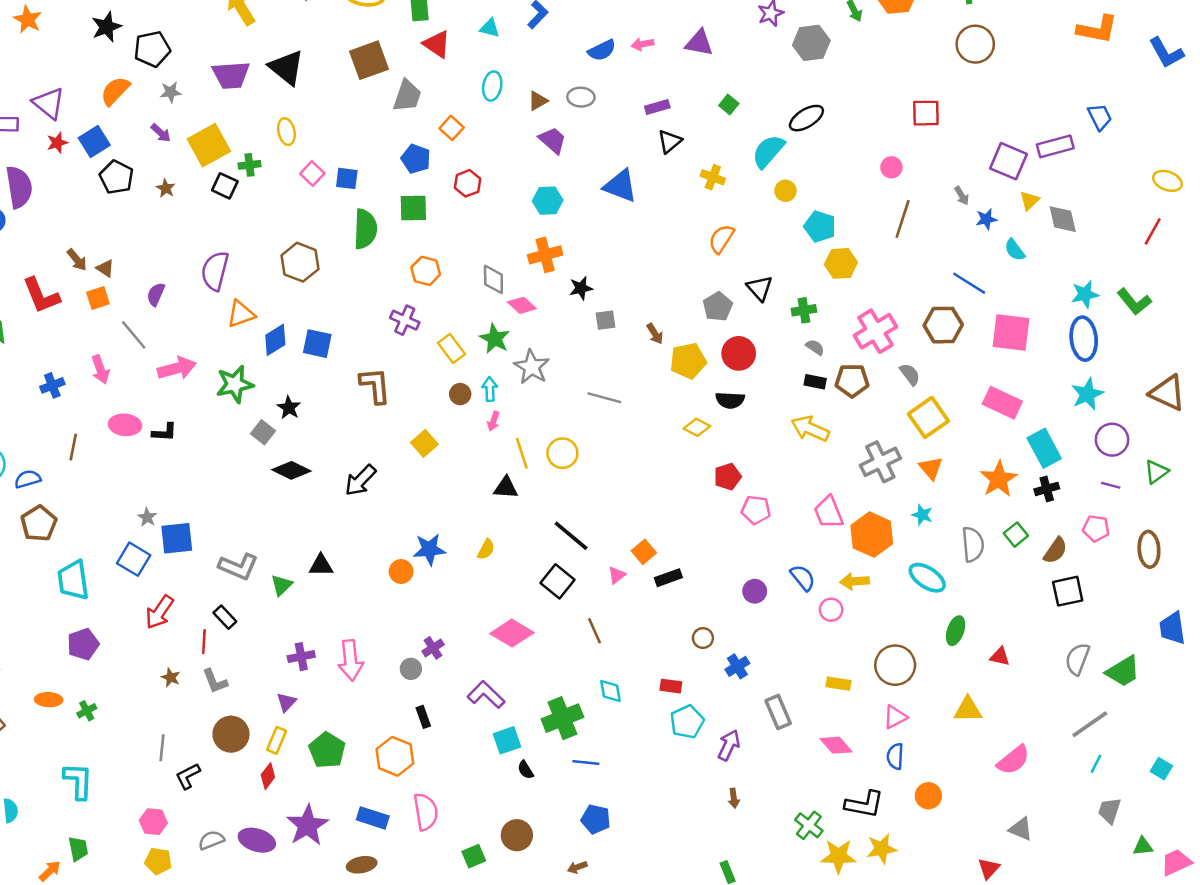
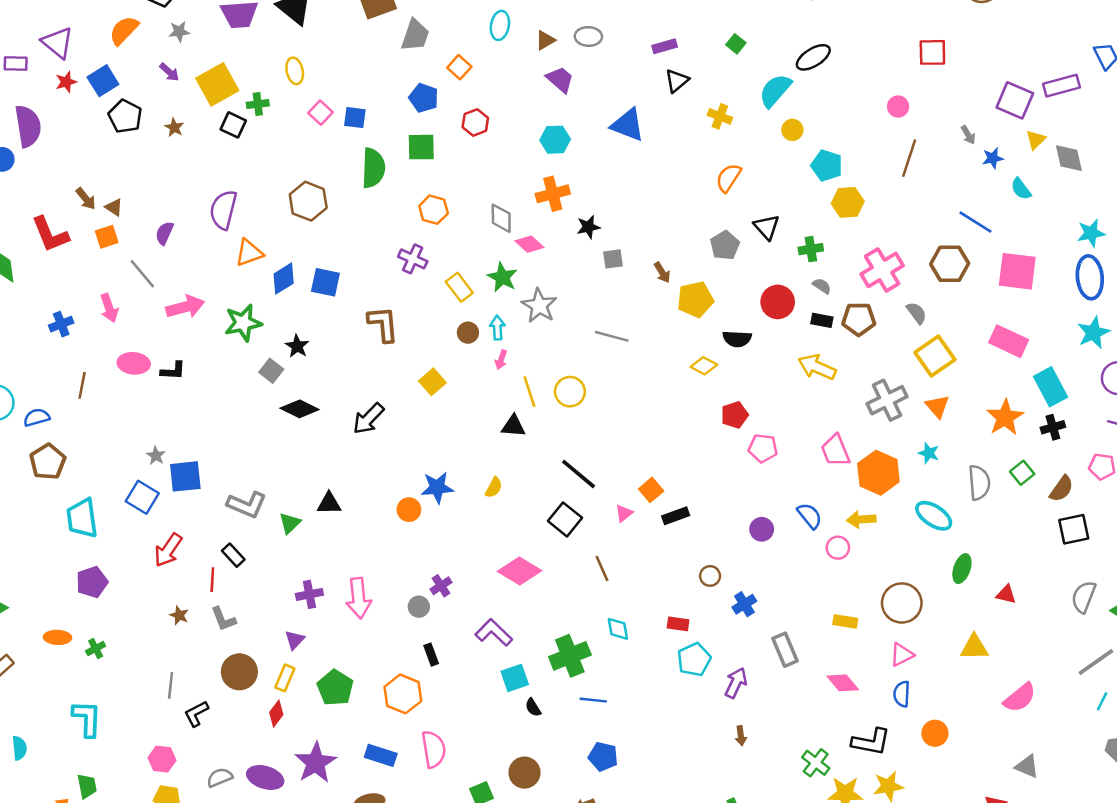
red circle: (739, 353) -> (778, 302), moved

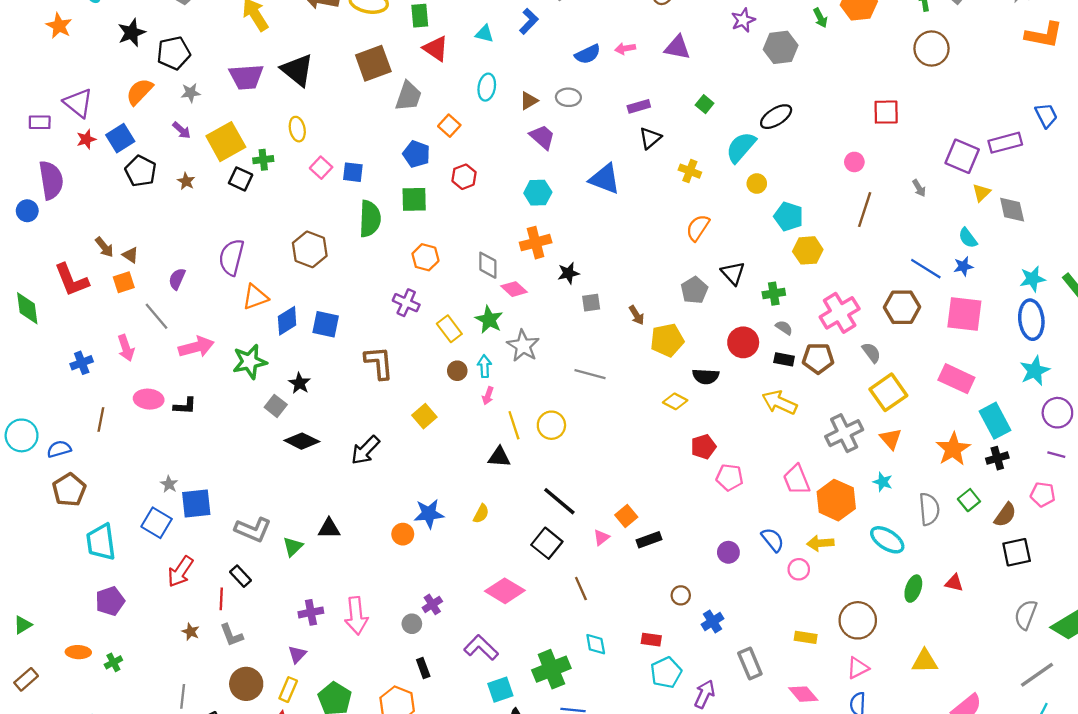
blue star: (993, 158) -> (963, 266), moved
red triangle: (1006, 594) -> (954, 583), moved

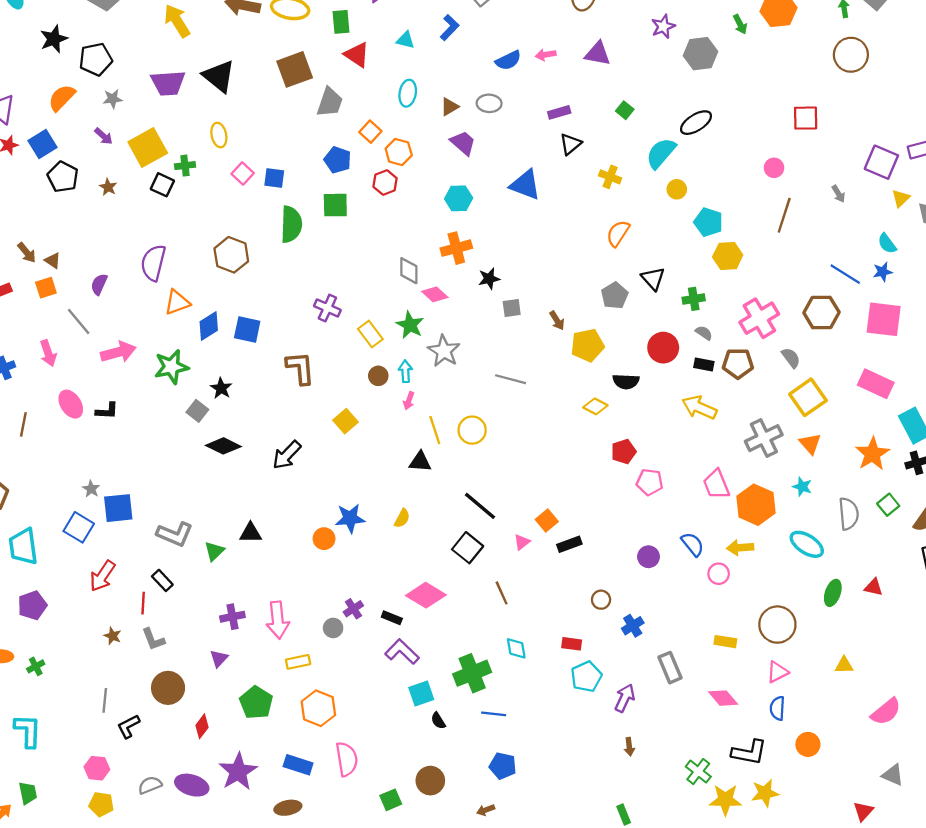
orange hexagon: (425, 257) -> (399, 152), moved
pink ellipse: (149, 399) -> (71, 404), turned 52
yellow triangle: (925, 661) -> (844, 665), size x0.7
black rectangle: (423, 668) -> (392, 618), moved, turned -48
yellow rectangle: (288, 690) -> (298, 662), moved, turned 55

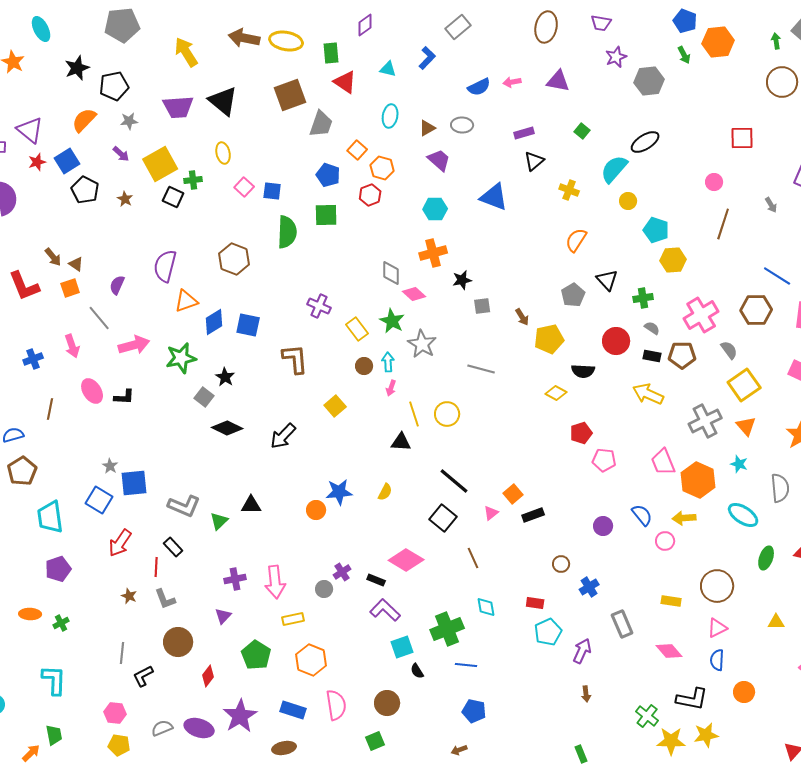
brown circle: (430, 781) -> (387, 703), moved

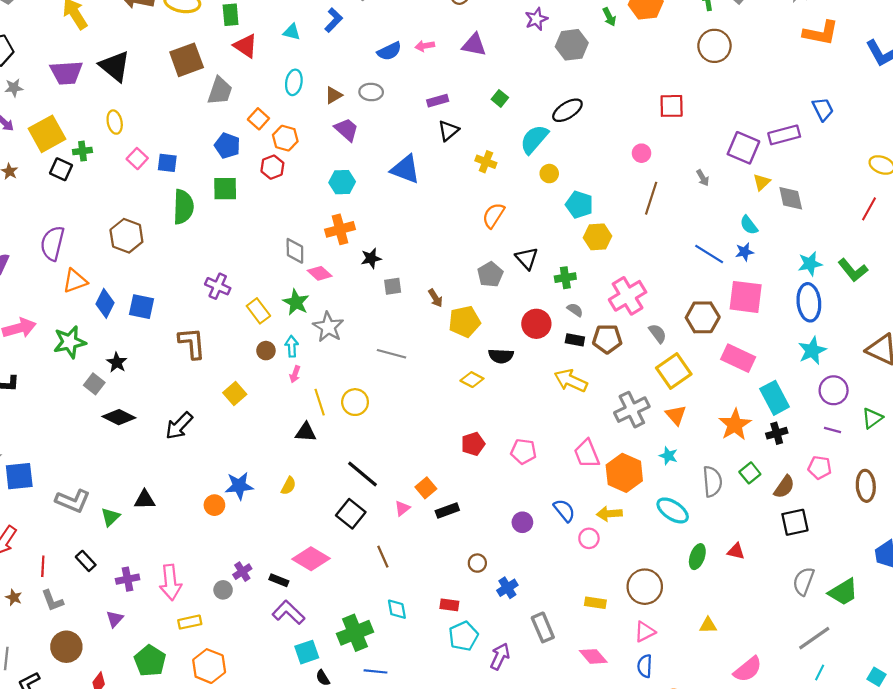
brown hexagon: (756, 310) -> (703, 317), moved
blue diamond: (214, 322) -> (105, 303), turned -32
red pentagon: (581, 433) -> (473, 444), moved
black rectangle: (173, 547) -> (86, 561), moved

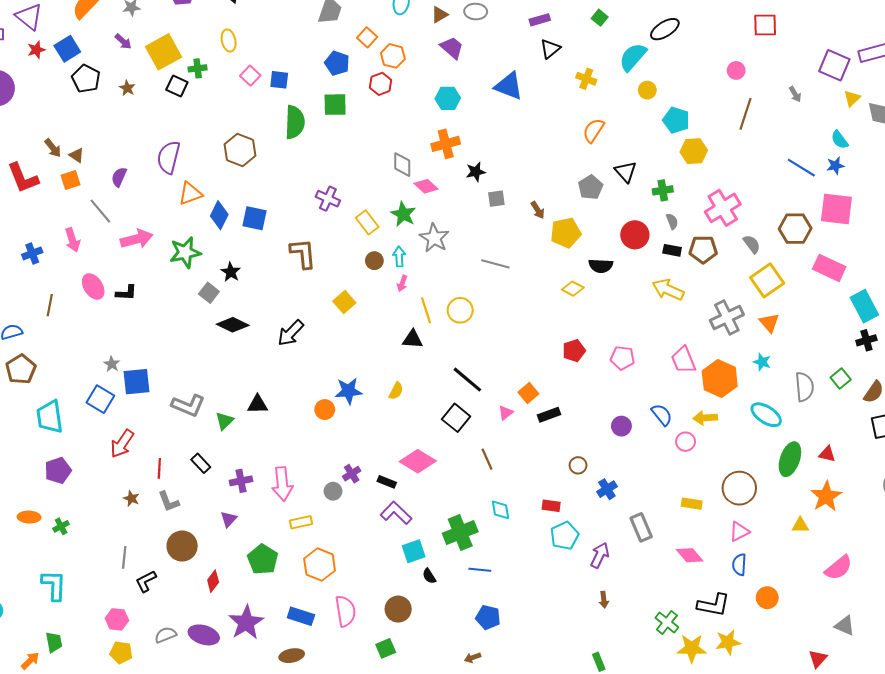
gray semicircle: (575, 310) -> (672, 221), turned 35
orange star: (735, 425) -> (826, 496), moved
green ellipse: (697, 557) -> (790, 459), size x1.4

